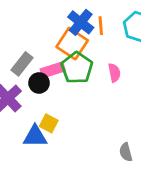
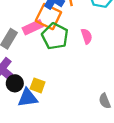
pink rectangle: (53, 70) -> (33, 27), moved
black circle: (39, 83) -> (15, 83), moved

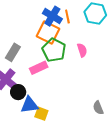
pink rectangle: (33, 27) -> (39, 68), moved
yellow square: (38, 85) -> (41, 114), moved

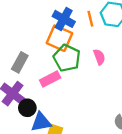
orange line: (67, 16) -> (90, 19), moved

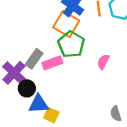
pink semicircle: (99, 57) -> (103, 62), moved, turned -140
gray rectangle: (20, 62) -> (34, 59), moved

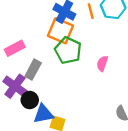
pink rectangle: (52, 63) -> (15, 48), moved

